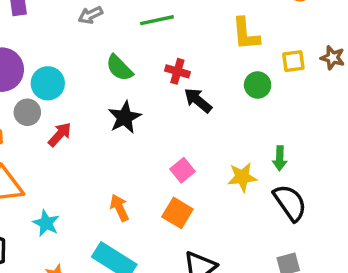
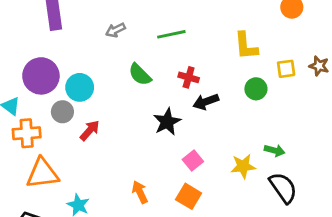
black arrow: (198, 100) -> (206, 102), turned -60
black star: (125, 117) -> (167, 122), moved
green arrow: (280, 158) -> (275, 150), turned -78

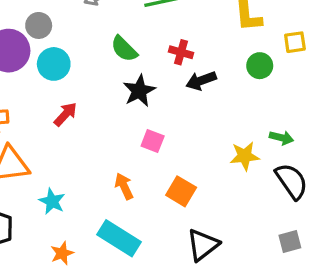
gray circle: (62, 112) -> (39, 25), moved
black star: (167, 122) -> (139, 91), moved
pink square: (193, 161) -> (153, 141), moved, turned -30

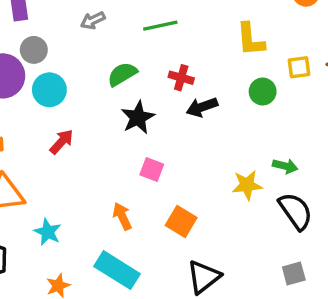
green semicircle: (124, 49) -> (122, 74), turned 104

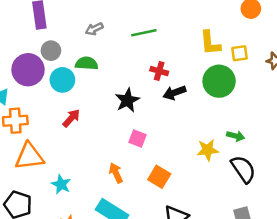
yellow square: (299, 67) -> (239, 53), moved
green semicircle: (122, 74) -> (87, 63), moved, turned 35
green circle: (263, 92) -> (219, 81), size x1.6

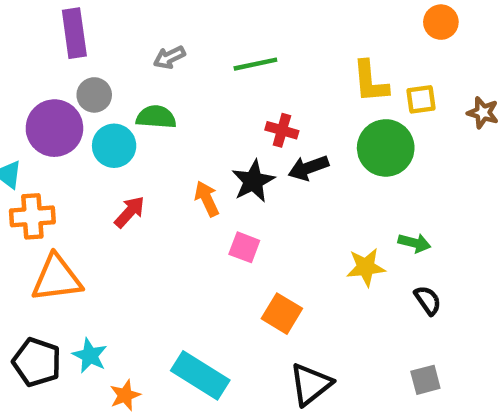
black star: (127, 100) -> (253, 181), moved
black semicircle: (243, 169) -> (428, 300), size x0.6
orange arrow: (116, 173) -> (207, 199), moved
cyan star: (61, 184) -> (90, 356), moved

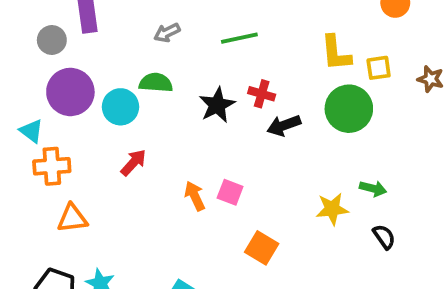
gray circle: (94, 95) -> (52, 40), moved
black star: (253, 181) -> (217, 105), moved
orange arrow: (207, 199) -> (195, 196), moved
orange triangle: (57, 278) -> (72, 218), size x0.7

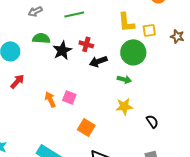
green semicircle: (156, 83) -> (41, 38), moved
green arrow: (373, 189) -> (124, 79), moved

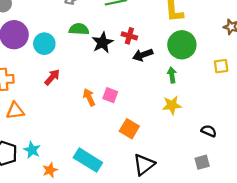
yellow square: (149, 30) -> (221, 66), moved
green arrow: (124, 79) -> (172, 75), turned -112
black semicircle: (152, 121) -> (209, 131), moved, turned -32

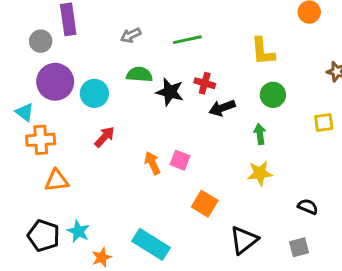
black star: (102, 43) -> (170, 92), turned -30
green circle: (182, 45) -> (273, 95), size x0.7
black triangle: (144, 164) -> (244, 240), moved

